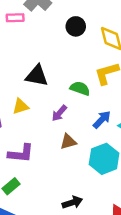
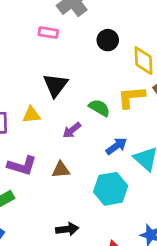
pink rectangle: (15, 18) -> (48, 33), moved
black triangle: (37, 76) -> (55, 85), turned 45
brown triangle: (68, 142) -> (61, 170), moved

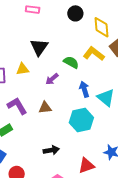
yellow L-shape: (131, 97) -> (94, 54), turned 45
blue arrow: (116, 146) -> (84, 89), turned -70
purple L-shape: (22, 166) -> (17, 106), turned -135

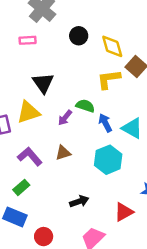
yellow L-shape: (94, 54) -> (109, 79), turned -35
green semicircle: (71, 62) -> (85, 106), moved
yellow triangle: (23, 69) -> (28, 112), size x1.5

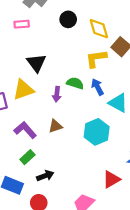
purple arrow: (65, 118) -> (57, 94), turned -32
blue arrow: (105, 123) -> (98, 87), moved
green rectangle: (21, 187) -> (27, 157), moved
black arrow: (79, 201) -> (45, 176), moved

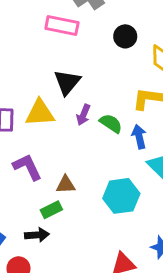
pink rectangle: (22, 24) -> (62, 26), size x1.5
purple arrow: (57, 94) -> (83, 115), moved
brown triangle: (55, 126) -> (66, 185), moved
green rectangle: (27, 157) -> (51, 210), moved

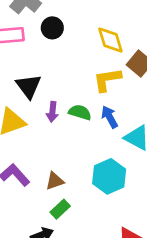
black circle: (125, 36) -> (52, 28), moved
green rectangle: (51, 210) -> (60, 209), moved

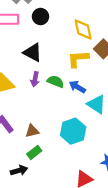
black triangle: (29, 86) -> (33, 52), moved, turned -30
blue arrow: (110, 117) -> (77, 87), turned -35

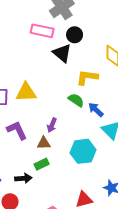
black triangle: (33, 52) -> (62, 53), moved
yellow L-shape: (78, 59) -> (87, 77), moved
purple arrow: (35, 79) -> (52, 125), moved

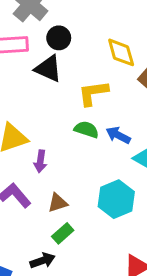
purple arrow: (52, 125) -> (40, 161), moved

